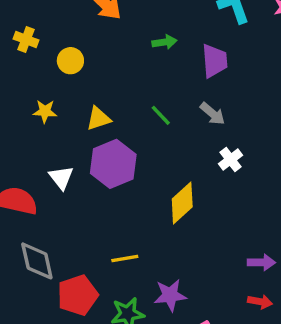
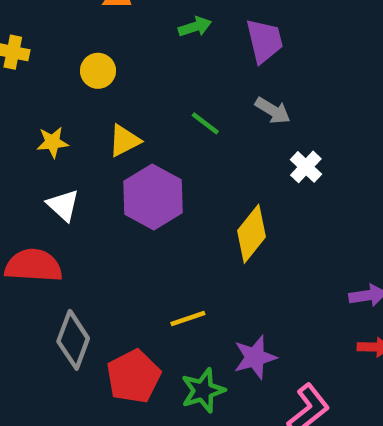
yellow circle: (70, 61) -> (98, 71), moved
white triangle: (61, 177) -> (63, 205), moved
gray diamond: (37, 261) -> (73, 340), turned 42

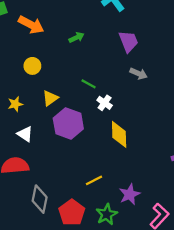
purple trapezoid: (264, 41) -> (128, 41), moved
gray arrow: (273, 110) -> (139, 74), moved
white cross: (306, 167) -> (105, 103), moved
yellow diamond: (251, 234) -> (119, 134), turned -32

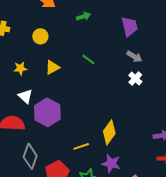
white cross: (105, 103) -> (135, 79), moved
purple hexagon: (68, 124) -> (47, 112), moved
yellow diamond: (119, 134) -> (109, 132), moved, turned 30
purple star: (130, 194) -> (111, 163), turned 30

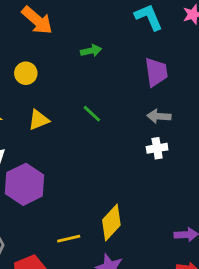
gray arrow: (134, 57) -> (159, 116), turned 147
white cross: (135, 79) -> (157, 148), turned 32

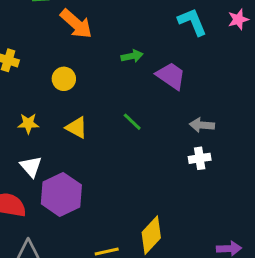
purple trapezoid: (156, 72) -> (171, 76), moved, turned -48
yellow triangle: (39, 120) -> (77, 128), turned 50

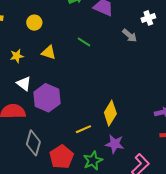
gray arrow: (202, 125) -> (130, 35), turned -133
white cross: (200, 158) -> (148, 18), moved

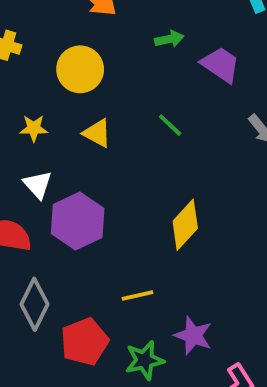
yellow circle: (34, 23) -> (80, 69), size x1.5
yellow diamond: (110, 113) -> (185, 225), moved

